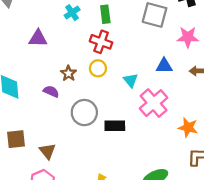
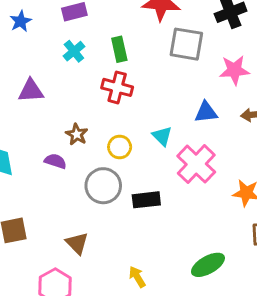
yellow circle: (98, 68) -> (120, 147), moved
brown triangle: (48, 151) -> (77, 243), moved

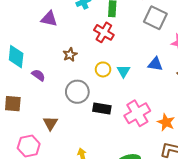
yellow circle: (120, 147) -> (103, 69), moved
purple semicircle: (55, 161) -> (38, 75), moved
pink cross: (196, 164) -> (137, 113), moved

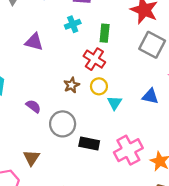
brown star: (70, 55) -> (72, 85), moved
yellow circle: (103, 69) -> (99, 86), moved
purple semicircle: (38, 75) -> (33, 106), moved

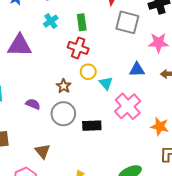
purple triangle: (34, 42) -> (20, 45), size x1.4
brown star: (72, 85) -> (64, 86), moved
pink cross: (128, 150) -> (128, 106), moved

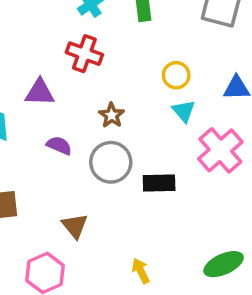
purple triangle: (20, 45) -> (40, 92), moved, size x0.7
red cross: (78, 48) -> (84, 54), moved
yellow circle: (88, 72) -> (176, 75), moved

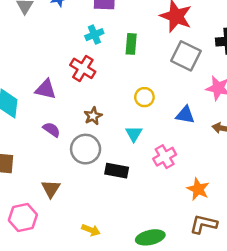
cyan triangle: (184, 111) -> (134, 134), moved
pink cross: (220, 150) -> (165, 157), size x0.7
yellow arrow: (141, 271) -> (91, 230), turned 126

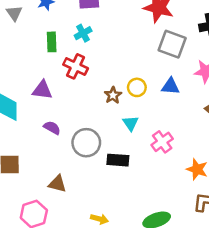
green rectangle: (131, 44) -> (52, 42), moved
blue triangle: (185, 115) -> (170, 86), moved
brown star: (93, 116) -> (113, 95), moved
brown triangle: (51, 189) -> (57, 184), turned -42

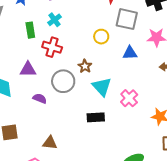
yellow circle: (137, 87) -> (101, 37), moved
cyan triangle: (131, 123) -> (102, 87), size x1.5
gray circle: (86, 143) -> (63, 81), moved

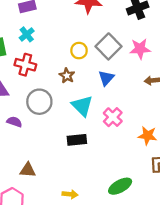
gray square: (127, 19) -> (108, 46), moved, turned 35
blue triangle: (130, 53) -> (106, 78), moved, turned -42
brown star: (85, 66) -> (67, 76), moved

